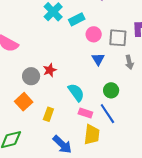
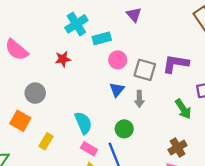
gray arrow: (129, 62) -> (139, 99), moved
red star: (50, 70) -> (63, 59), moved
orange square: (24, 102) -> (20, 121), turned -30

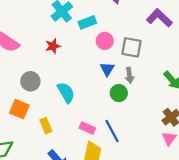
purple L-shape: (176, 64) -> (159, 18), moved, turned 40
cyan semicircle: (83, 123) -> (66, 93), moved
green circle: (124, 129) -> (119, 93), moved
yellow rectangle: (46, 141) -> (46, 126), turned -48

